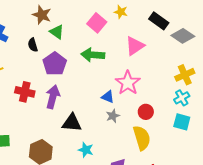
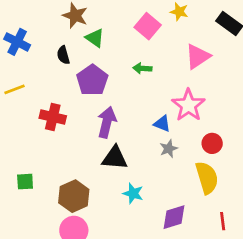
green arrow: (93, 55) -> (142, 68), size x0.6
purple arrow: (53, 97) -> (107, 122), moved

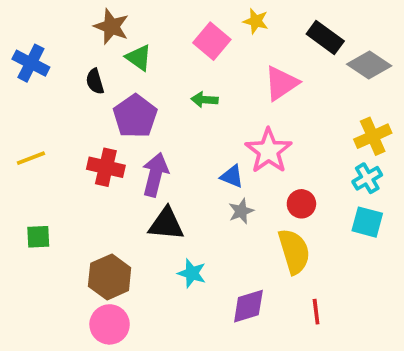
yellow line: (15, 89) -> (31, 158), moved
red cross: (53, 117) -> (106, 167), moved
green square: (25, 182) -> (38, 237), moved

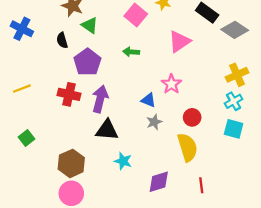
pink star: (269, 151) -> (171, 84), size x0.7
green square: (38, 237) -> (26, 138), turned -35

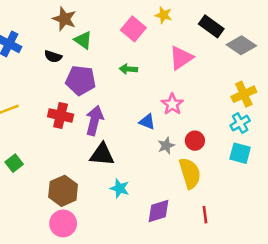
black semicircle: (62, 40) -> (53, 56), turned -56
purple pentagon: (87, 62) -> (81, 80), turned -30
gray star: (154, 122) -> (166, 146), moved

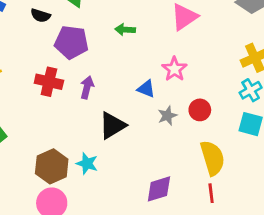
purple arrow: (94, 121) -> (87, 87), size x0.7
black triangle: (102, 154) -> (112, 125), moved, turned -36
yellow semicircle: (190, 173) -> (212, 158), moved
cyan star: (120, 188) -> (87, 164), moved

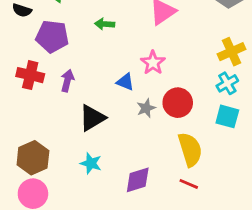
red circle: (200, 110) -> (178, 103), size x1.4
cyan star: (87, 164) -> (91, 163), moved
red line: (211, 193) -> (189, 184), turned -60

